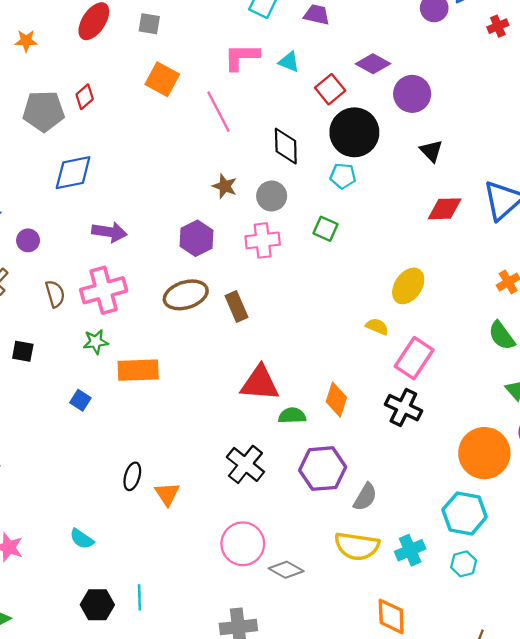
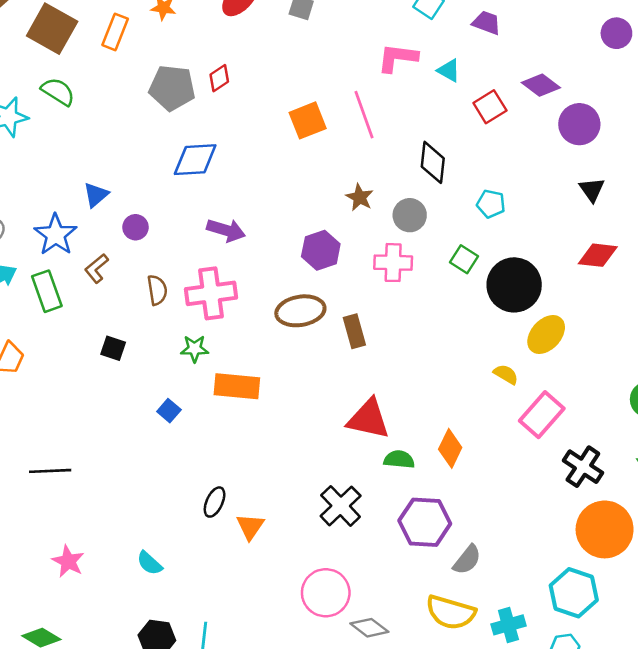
orange square: (162, 79) -> (308, 120), moved, turned 32
black circle: (354, 132) -> (514, 285), moved
black cross: (403, 408) -> (583, 467), moved

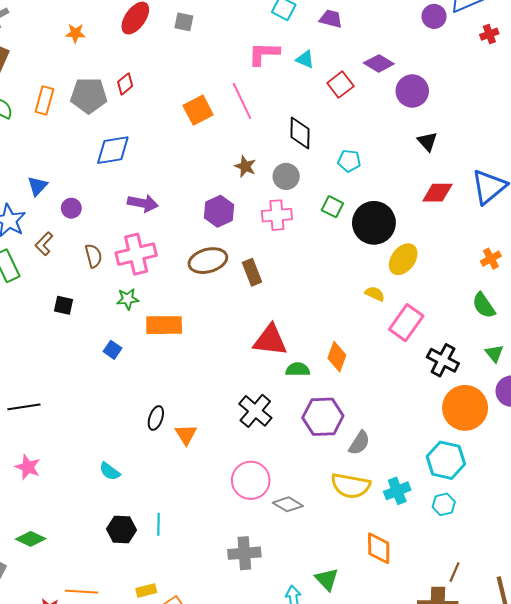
orange rectangle: (115, 32) -> (44, 100), moved
pink star: (68, 561) -> (28, 467), moved

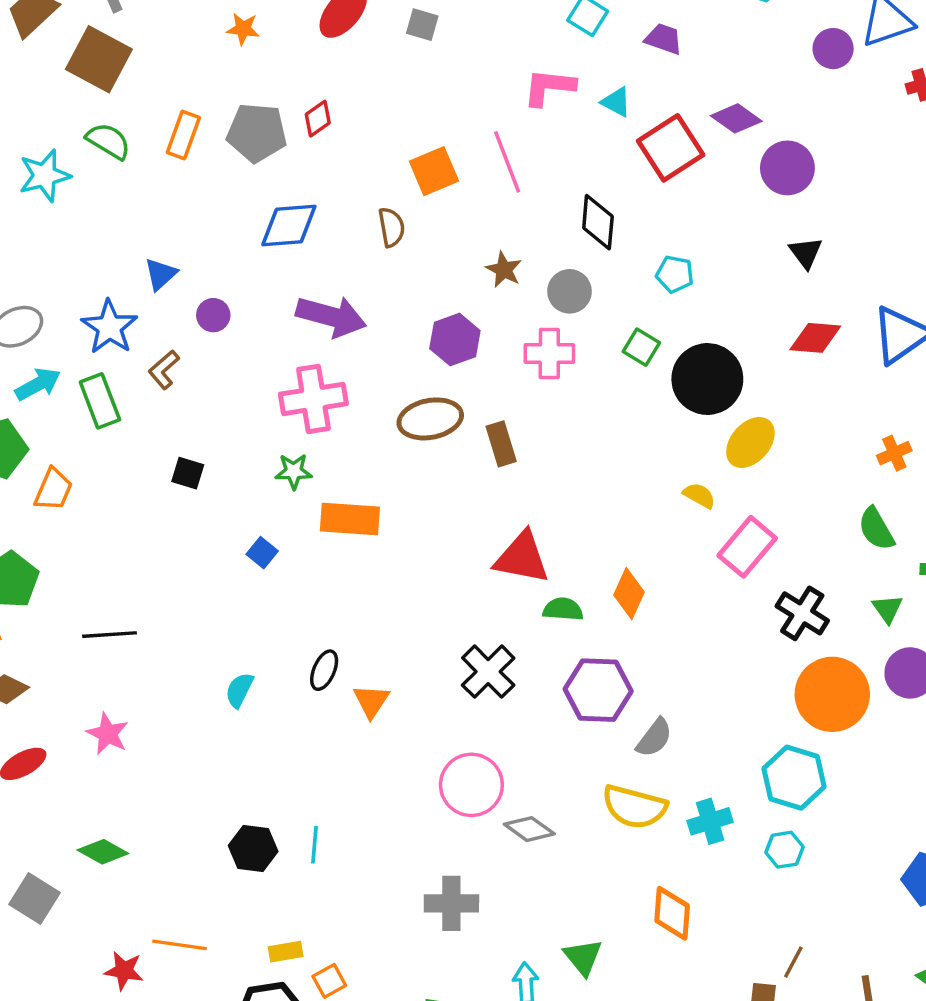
red square: (340, 85) -> (671, 148), size x1.5
purple arrow: (143, 203) -> (331, 316), size x1.4
brown semicircle: (93, 256) -> (391, 227), moved
cyan semicircle: (110, 471) -> (239, 690), moved, turned 75

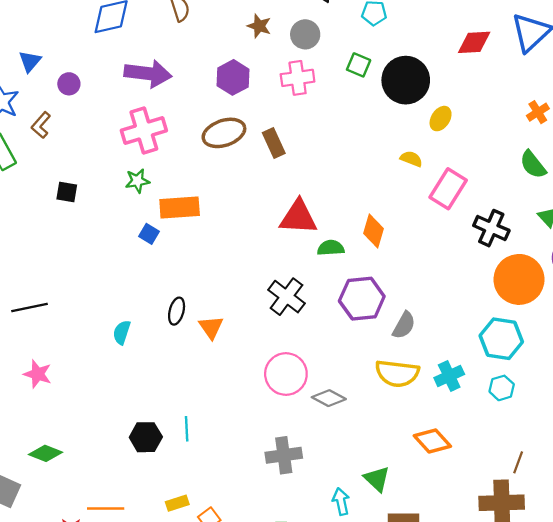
yellow ellipse: (750, 443) -> (441, 119), size x0.7
blue square: (262, 553) -> (149, 234), moved
orange diamond: (672, 913) -> (432, 441), turned -39

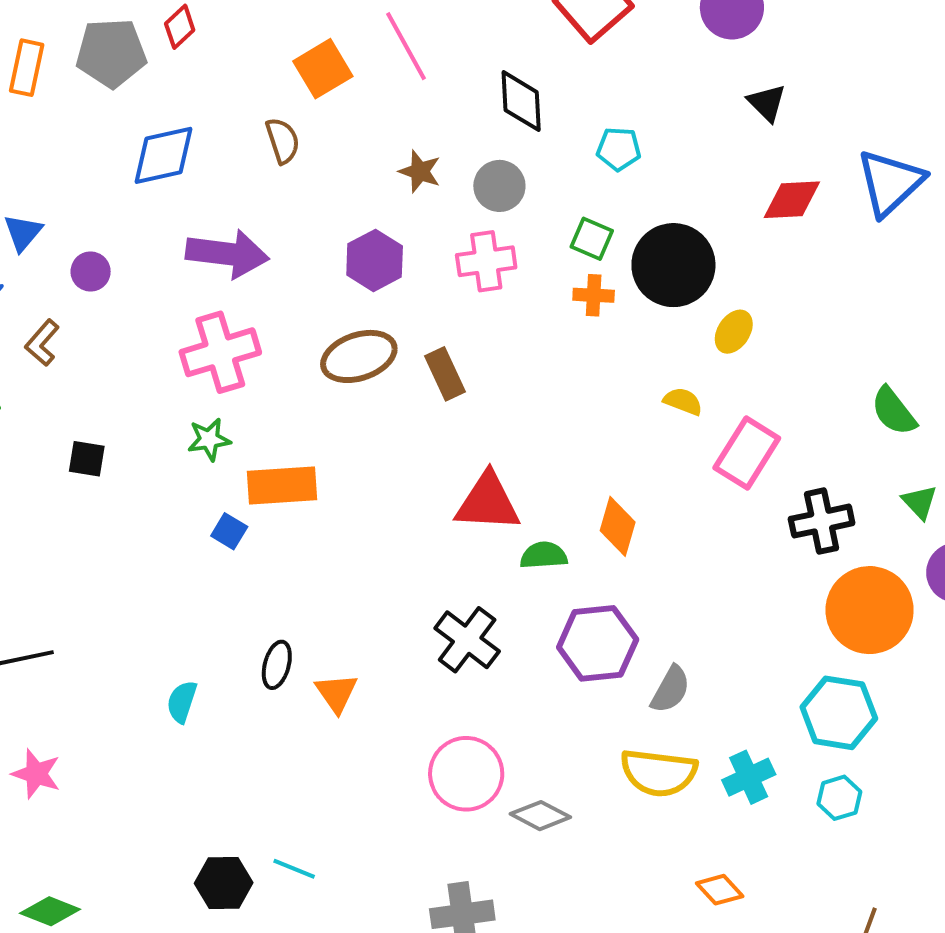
orange cross: (538, 112) -> (594, 295), moved, turned 35
black cross: (491, 228) -> (822, 521), turned -36
cyan line: (187, 429) -> (294, 869), turned -65
orange diamond: (432, 441) -> (720, 890), size x0.7

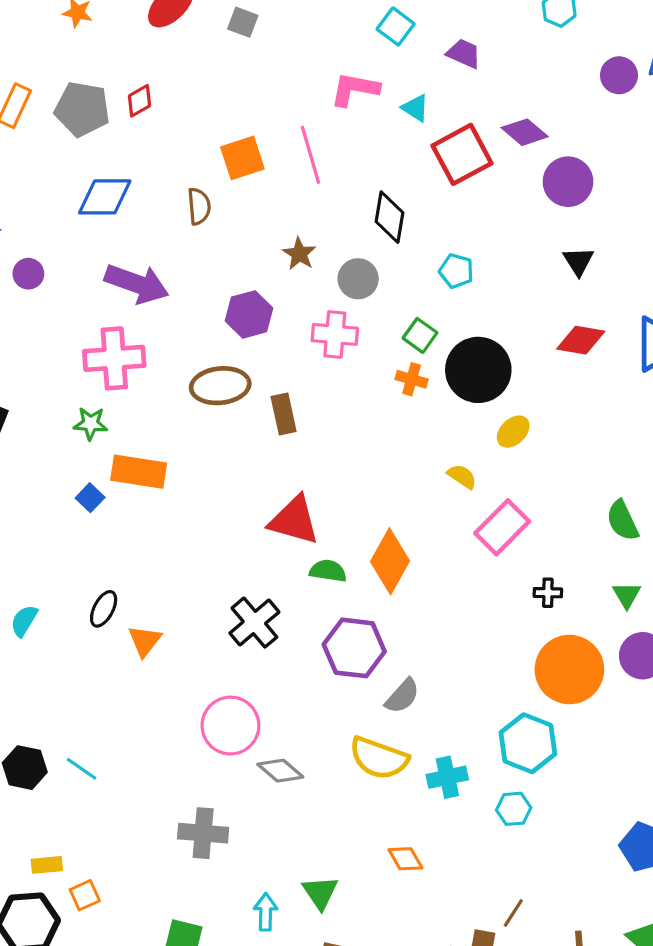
black cross: (822, 521) -> (548, 593), size x0.6
orange diamond: (618, 526) -> (390, 561), size x1.4

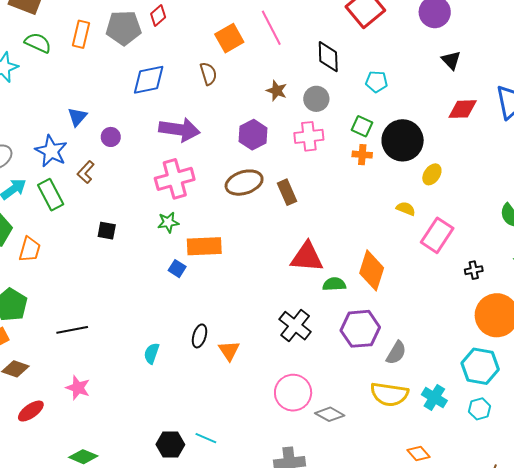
cyan cross: (447, 777) -> (434, 398), turned -35

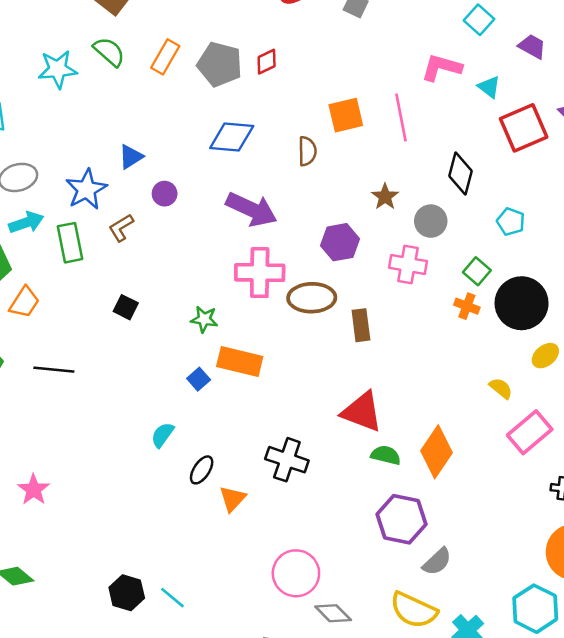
pink cross: (175, 179) -> (260, 273), moved
black cross: (295, 326) -> (287, 460), moved, turned -36
black line: (72, 330) -> (54, 370), moved
cyan semicircle: (152, 353) -> (162, 435), moved

